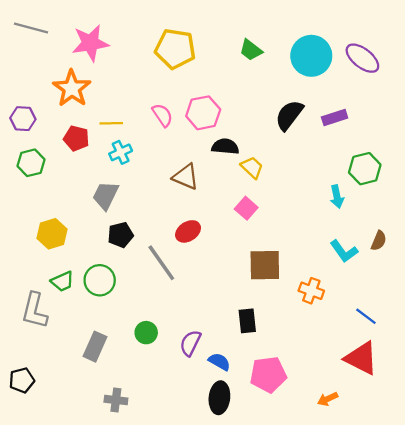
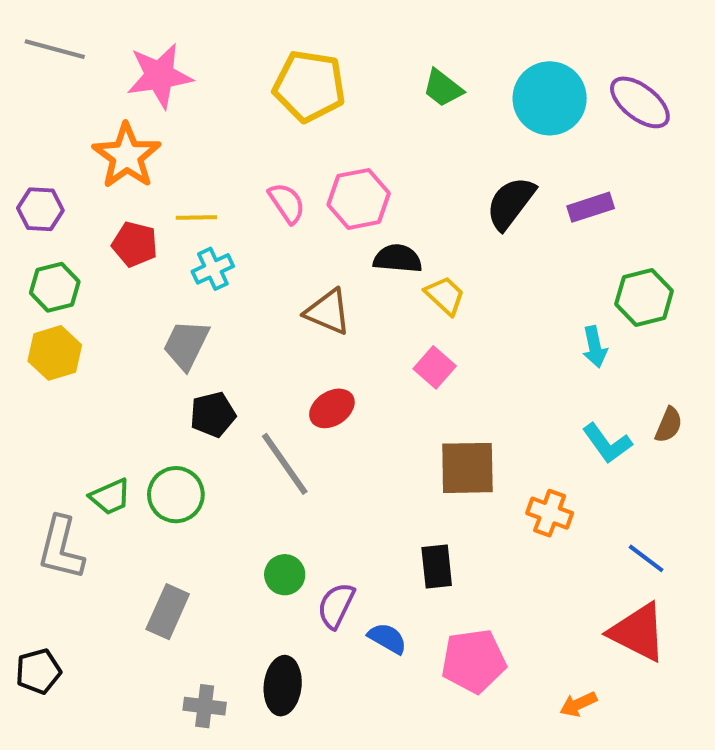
yellow hexagon: (52, 234) -> (55, 353), moved
green circle: (146, 333) -> (285, 575), moved
black ellipse: (219, 398) -> (283, 686), moved

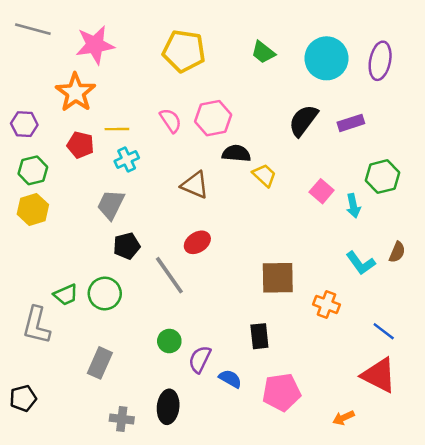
purple ellipse: (640, 102) -> (380, 61), turned 63
pink square: (435, 367) -> (322, 191), moved

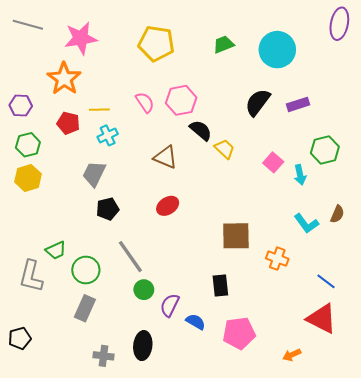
green trapezoid: (263, 52) -> (223, 44), turned 120
purple ellipse: (380, 61) -> (339, 24), moved
black semicircle: (236, 153) -> (201, 130), turned 35
gray line: (169, 275) -> (130, 257), moved
green circle: (105, 293) -> (86, 270), moved

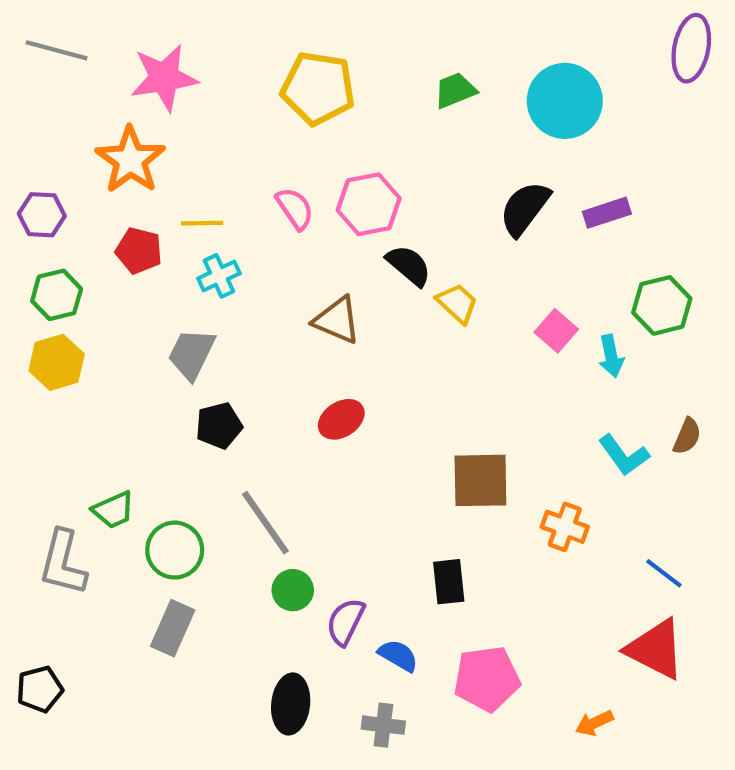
gray cross: (103, 356) -> (383, 725), moved

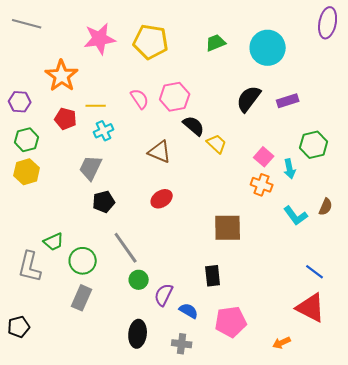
pink star: (164, 78) -> (100, 39), moved
orange cross: (565, 527) -> (262, 185), moved

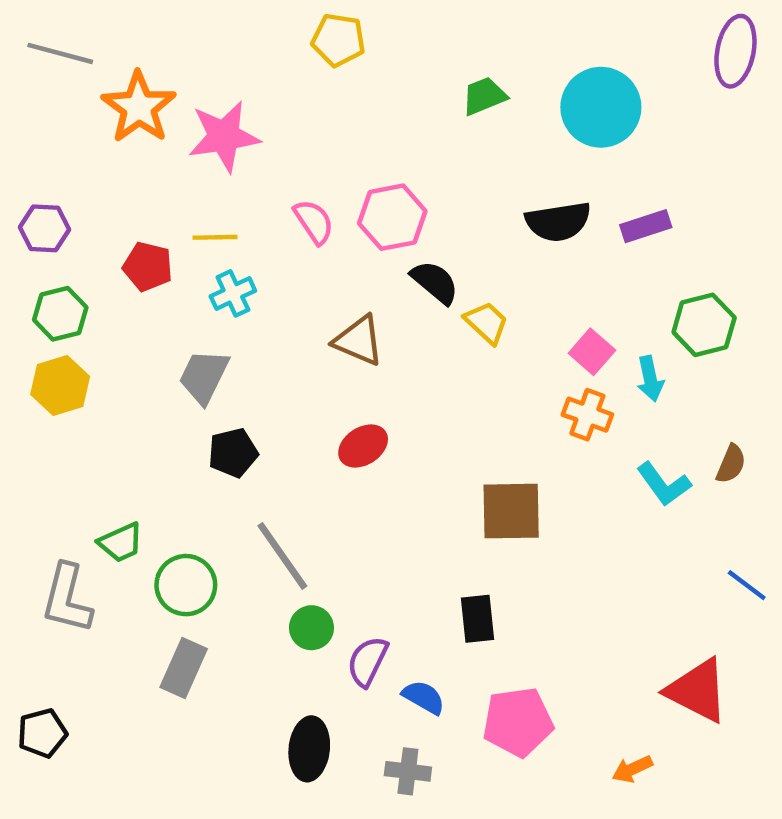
pink star: (100, 39) -> (224, 136), moved
yellow pentagon: (151, 42) -> (338, 40), moved, size x0.7
orange star: (62, 76) -> (139, 107), moved
black semicircle: (249, 99) -> (558, 222), turned -136
blue line: (315, 272) -> (747, 585), moved

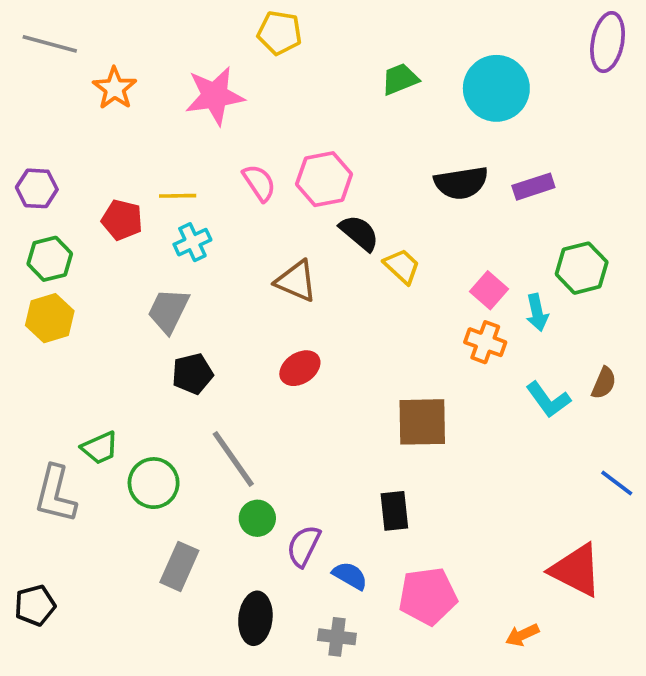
orange star: (139, 107) -> (115, 88), size x0.7
pink star: (224, 136) -> (215, 96), moved
gray rectangle: (184, 668) -> (179, 566), moved

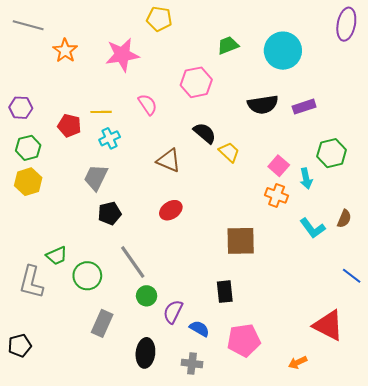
pink hexagon: (324, 179) -> (196, 82), moved

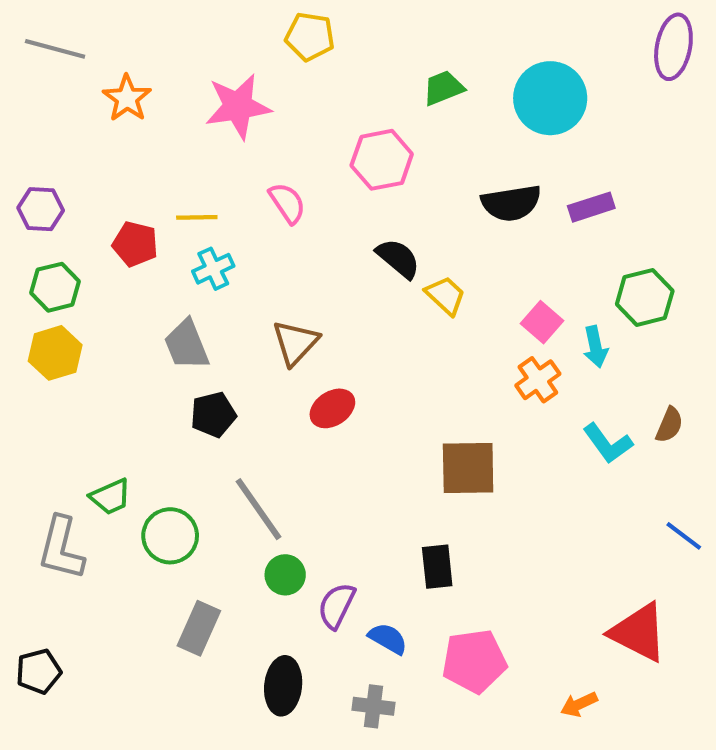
brown triangle: (169, 161) -> (295, 343), moved, turned 50
gray trapezoid: (96, 177) -> (187, 345), turned -48
orange cross: (277, 195) -> (538, 380), turned 35

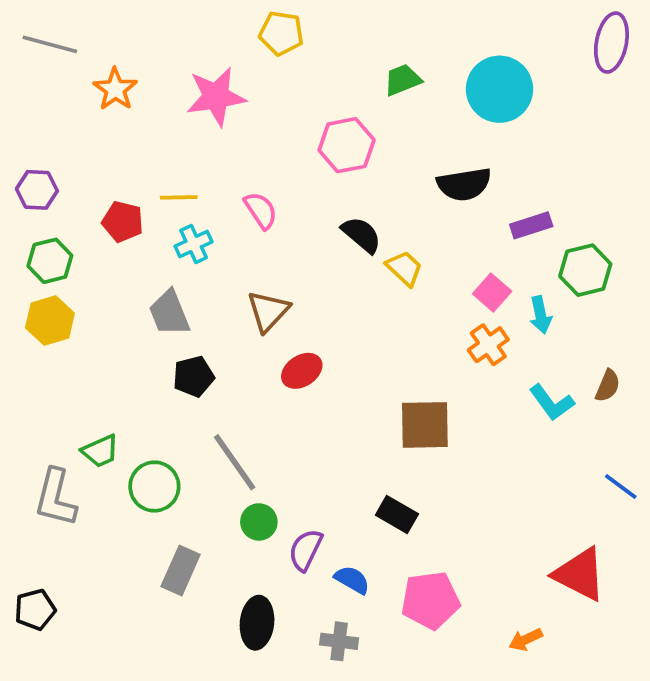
pink semicircle: (287, 203) -> (261, 210), moved
purple rectangle: (591, 207) -> (531, 225), moved
black rectangle: (437, 567) -> (397, 514), turned -54

